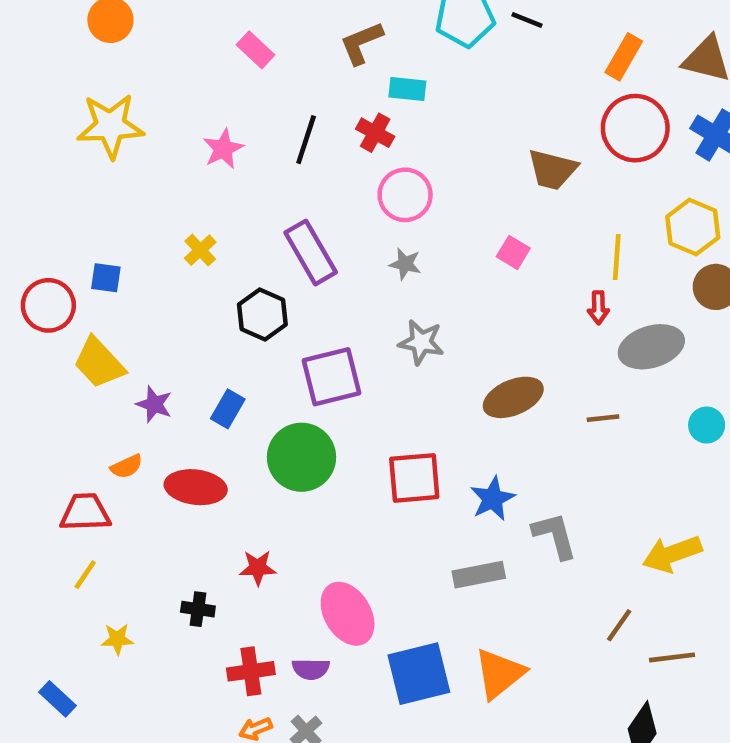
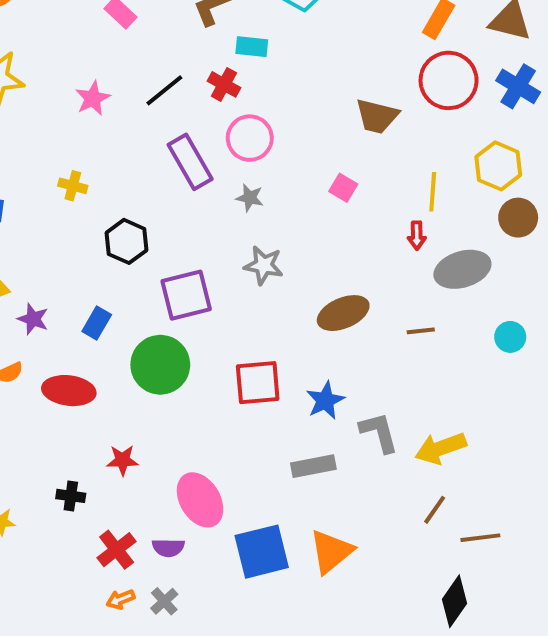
black line: (306, 140) -> (164, 90), turned 33
yellow cross: (200, 250) -> (73, 186), turned -32
purple rectangle: (311, 252) -> (190, 162), moved
yellow arrow: (672, 554) -> (441, 448), moved
red cross: (251, 671) -> (117, 550), turned -30

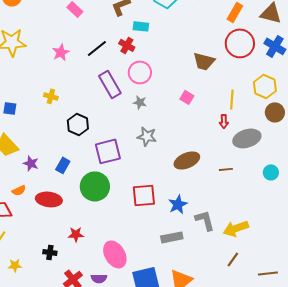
brown line: (480, 538) -> (268, 273), moved

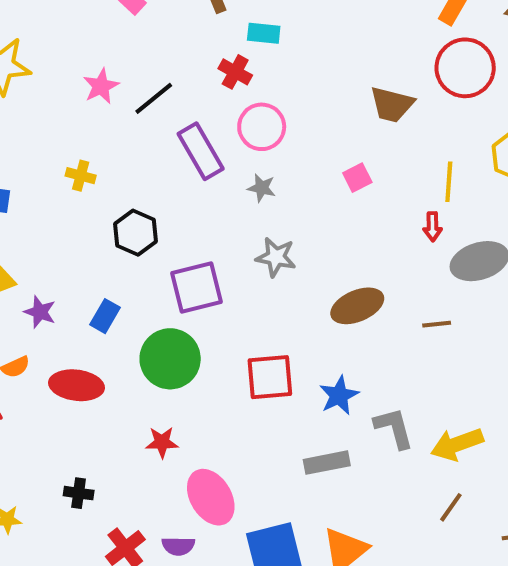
black line: (97, 48) -> (154, 98), moved
pink square: (187, 97) -> (357, 178), turned 32
red star: (76, 234) -> (162, 442), moved

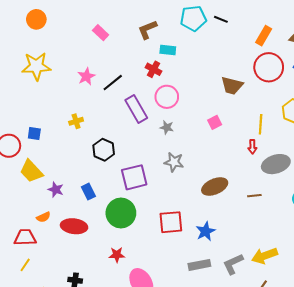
yellow cross: (81, 176) -> (76, 121), turned -32
blue rectangle: (105, 316) -> (88, 192), turned -56
gray L-shape: (394, 428) -> (233, 264), moved, turned -100

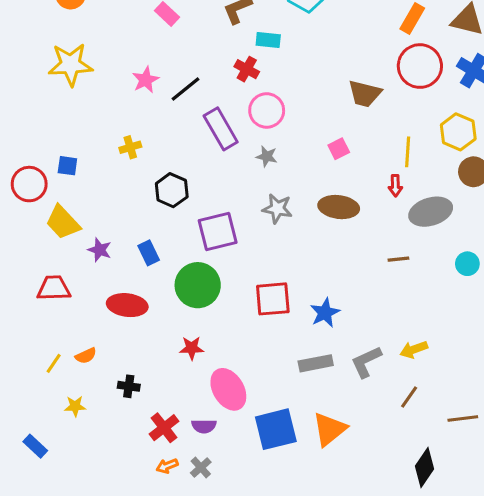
brown ellipse: (215, 186) -> (339, 207), moved, turned 30
orange semicircle: (43, 217) -> (86, 356), moved
red trapezoid: (25, 237) -> (54, 288), moved
yellow arrow: (265, 256) -> (414, 350), size x0.7

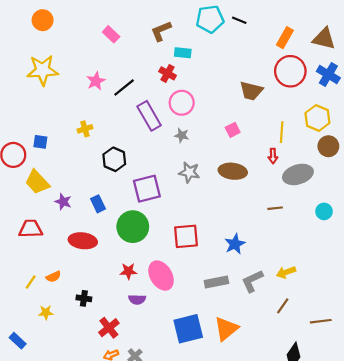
blue star: (325, 313) -> (235, 244), moved
pink ellipse: (228, 389) -> (161, 276), moved
purple semicircle: (204, 426) -> (137, 299), moved

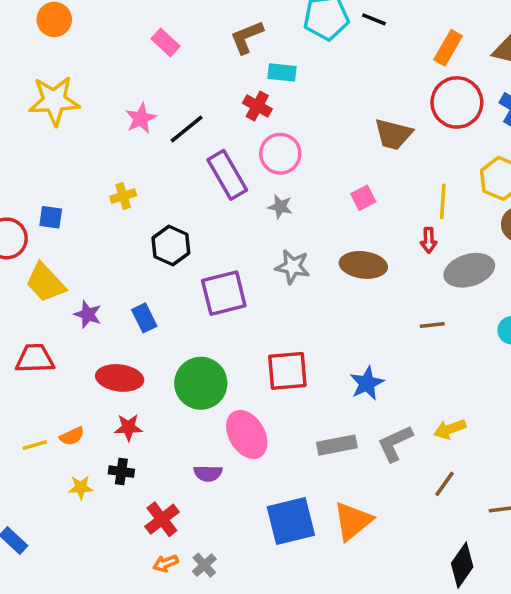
green circle: (133, 227) -> (201, 383), moved
red star: (128, 271) -> (128, 427), moved
yellow line: (31, 282) -> (35, 445), turned 40
yellow star: (46, 312) -> (81, 487), moved

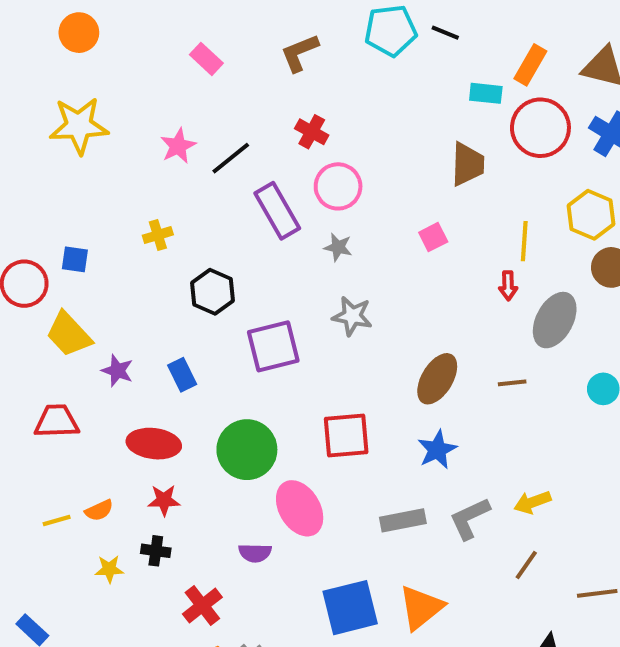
cyan rectangle: (282, 72) -> (486, 93), moved
brown trapezoid: (393, 134) -> (468, 164), turned -102
brown ellipse: (363, 265) -> (437, 379), moved, turned -66
gray ellipse: (469, 270) -> (555, 320), turned -45

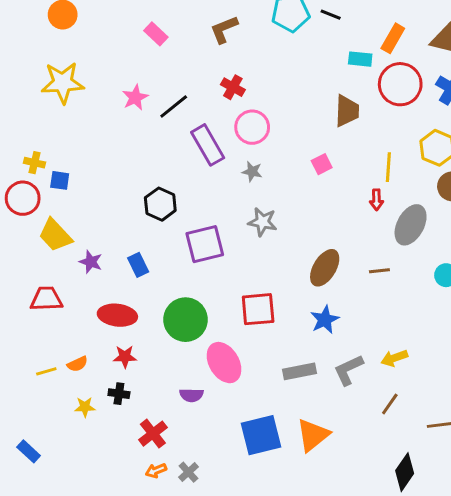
yellow cross: (158, 235) -> (35, 163), moved, turned 30

